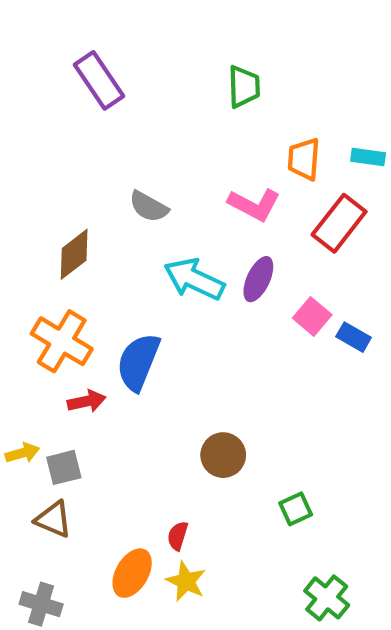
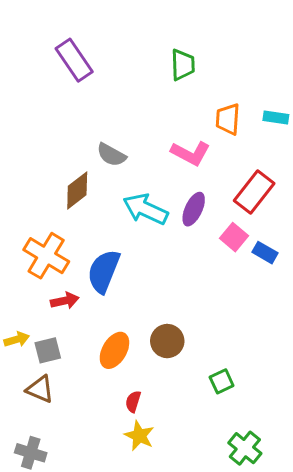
red rectangle: (339, 223) -> (254, 192), moved
brown diamond: (74, 254) -> (77, 190), moved
orange ellipse: (132, 573) -> (114, 350), moved

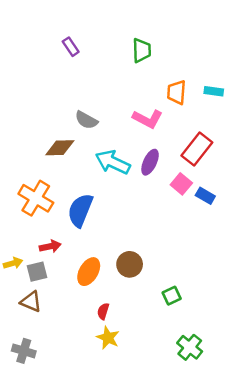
purple rectangle: (74, 60) -> (71, 47), moved, size x0.6
brown diamond: (77, 190) -> (60, 148), turned 36
red arrow: (65, 301) -> (50, 246), moved

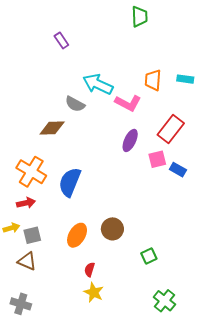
green trapezoid: (142, 50) -> (139, 17), moved
cyan arrow: (113, 162) -> (98, 84), moved
pink square: (181, 184) -> (157, 159), turned 36
red arrow: (50, 246) -> (26, 203), moved

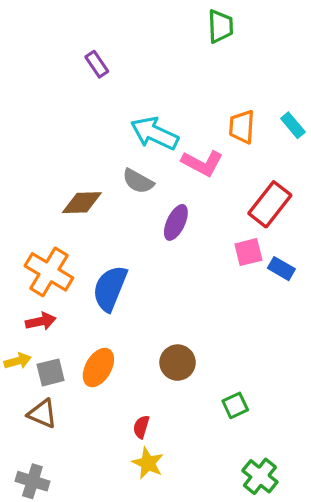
cyan rectangle: (185, 79) -> (293, 125), turned 42
gray semicircle: (75, 104) -> (138, 181), moved
purple ellipse: (130, 140) -> (176, 222), moved
orange ellipse: (77, 235) -> (98, 367), moved

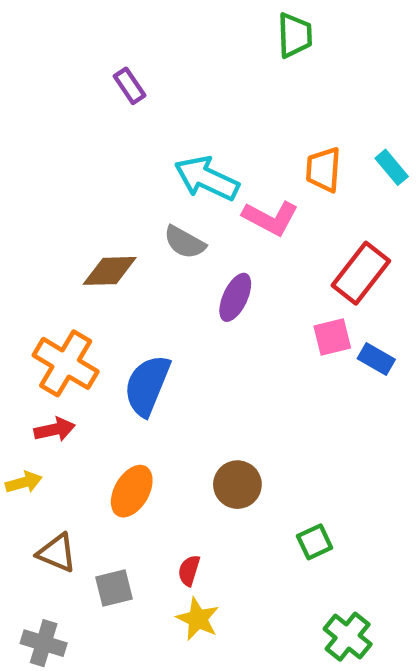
gray square: (51, 372) -> (114, 588), moved

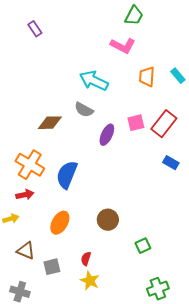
green trapezoid: (295, 35) -> (134, 16), turned 30
purple rectangle: (130, 86) -> (35, 29), moved
pink L-shape: (270, 218) -> (123, 46), moved
pink square: (332, 337) -> (136, 123), moved
green cross: (348, 637) -> (158, 289), turned 30

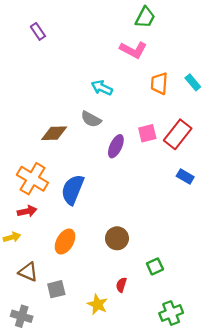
cyan arrow: (94, 81) -> (102, 88), size x0.7
red semicircle: (86, 259) -> (121, 285), moved

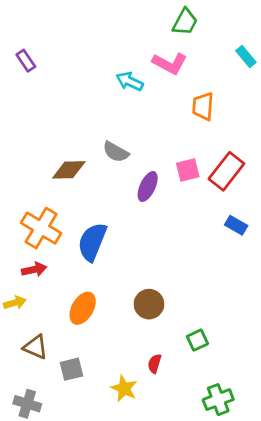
purple rectangle: (38, 31) -> (26, 61), moved
cyan rectangle: (193, 82) -> (246, 56), moved
cyan arrow: (102, 88) -> (130, 81), moved

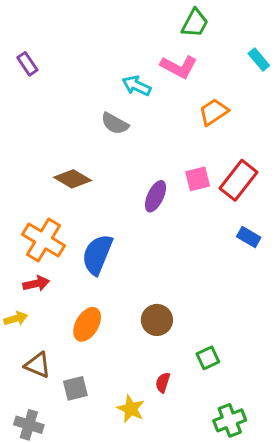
orange trapezoid: (203, 106) -> (214, 112), turned 52
gray semicircle: (116, 152) -> (115, 124), moved
brown diamond: (69, 170) -> (73, 179), turned 32

